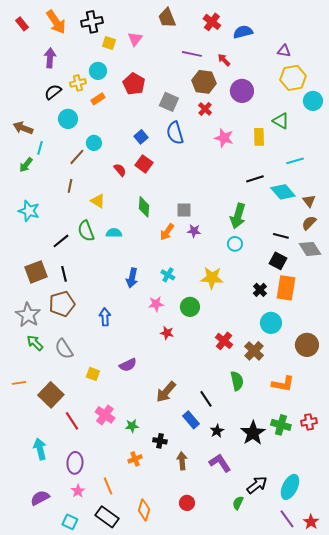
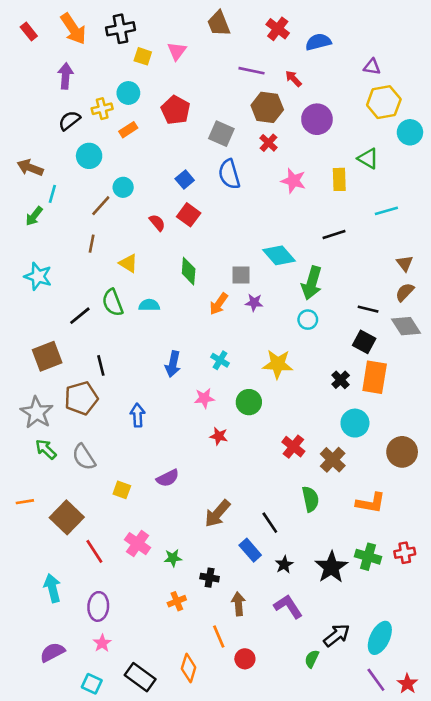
cyan diamond: (283, 192) -> (279, 255), moved
black line: (64, 274) -> (101, 365), moved
orange line: (108, 486) -> (219, 637), moved

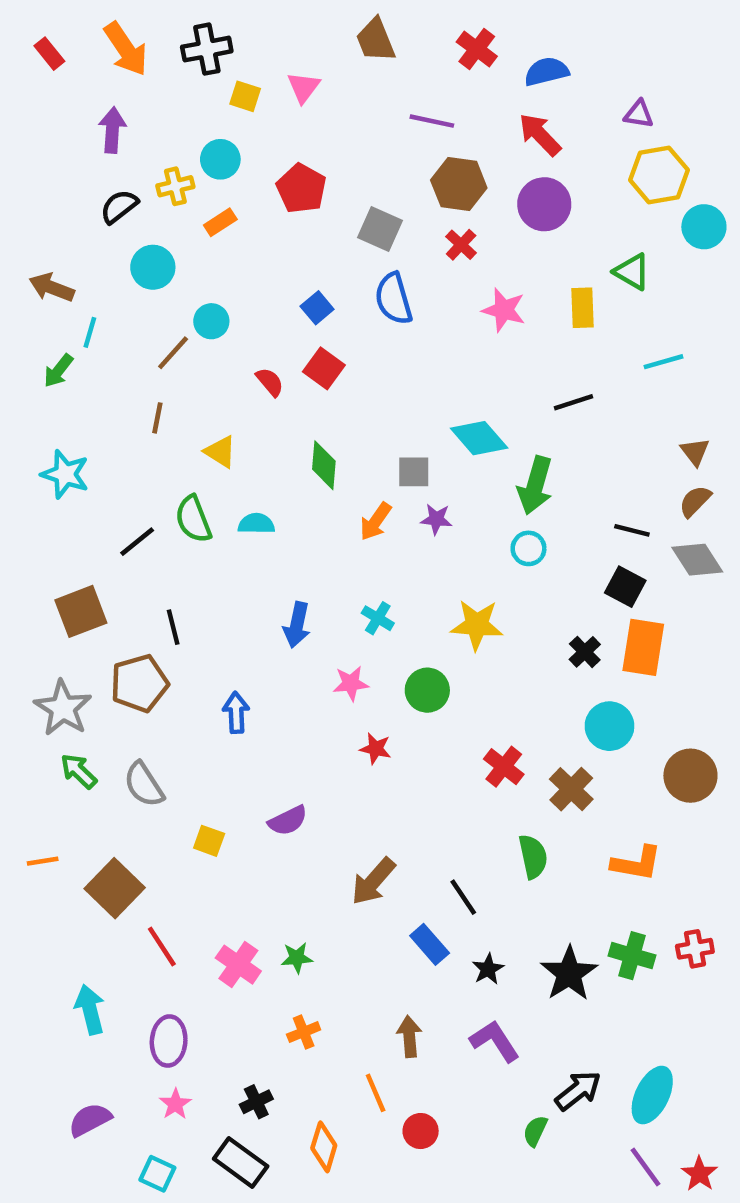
red arrow: (293, 79) -> (540, 135), moved, size x1.5
pink cross: (138, 544) -> (238, 965), moved
black cross: (210, 578) -> (256, 1102), moved, turned -36

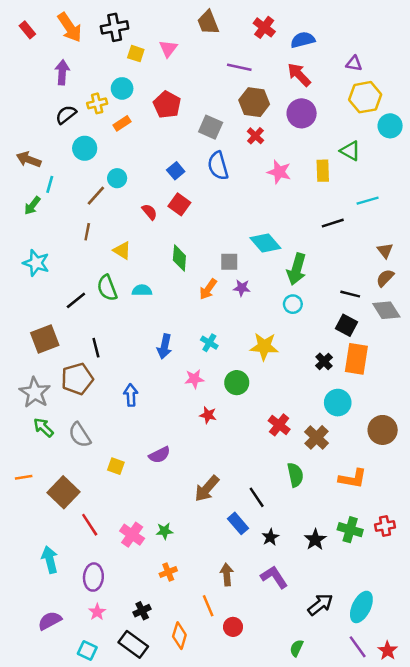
black line: (574, 402) -> (333, 223), moved
black star: (569, 974) -> (315, 540), size x0.7
green semicircle: (535, 1131) -> (297, 648), moved

